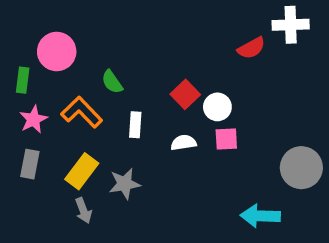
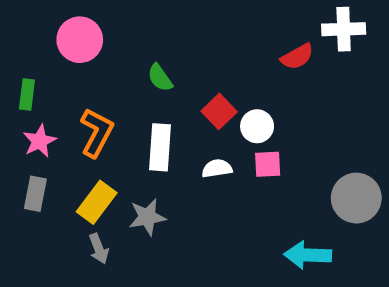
pink circle: (57, 52) -> (80, 40), moved
green semicircle: (112, 82) -> (160, 78), moved
orange L-shape: (82, 112) -> (97, 133), turned 72
white rectangle: (135, 125) -> (160, 147), size x1.5

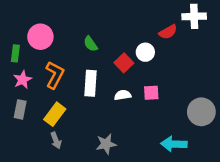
pink circle: (80, 40) -> (40, 37), moved
white circle: (257, 126) -> (145, 52), moved
gray star: (147, 217) -> (106, 144), moved

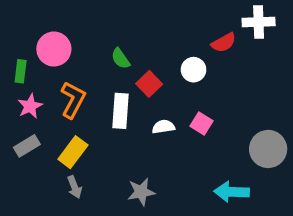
red square: (124, 63) -> (149, 84), moved
pink square: (151, 93) -> (201, 124), turned 35
gray rectangle: (20, 109) -> (27, 146), turned 48

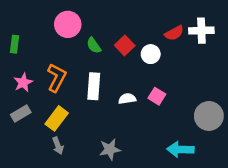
white cross: (259, 22) -> (201, 31), moved
pink circle: (54, 49) -> (68, 24), moved
green rectangle: (21, 71) -> (15, 44), moved
red square: (149, 84) -> (125, 45), moved

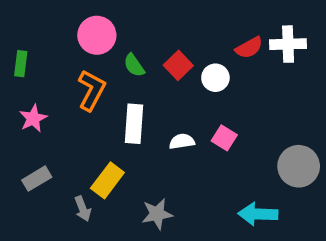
orange L-shape: (57, 78) -> (92, 90), moved
gray rectangle: (21, 113) -> (37, 179), moved
yellow rectangle: (57, 118) -> (107, 180), moved

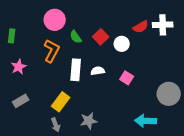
white semicircle: (182, 141) -> (98, 71), moved
gray arrow: (83, 209) -> (56, 125), moved

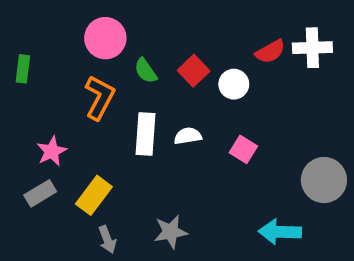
pink star: (19, 67) -> (52, 151), moved
yellow rectangle: (61, 102) -> (94, 195), moved

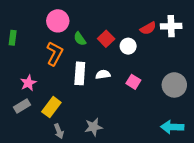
gray circle: (324, 180) -> (174, 85), moved
cyan arrow: (280, 232) -> (172, 127), moved

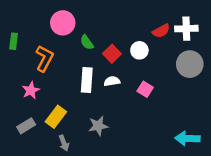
red square: (106, 39) -> (112, 54), moved
orange L-shape: (55, 53) -> (44, 58), moved
gray circle: (174, 85) -> (190, 64), moved
gray rectangle: (22, 106) -> (26, 126), moved
gray star: (93, 127) -> (98, 126), moved

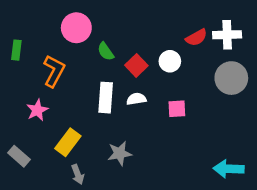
pink square: (145, 89) -> (177, 109), turned -35
gray rectangle: (26, 126) -> (19, 156), moved, turned 72

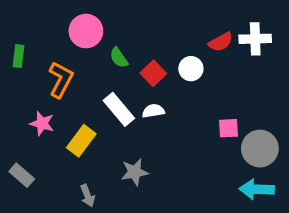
gray circle: (231, 78) -> (260, 149), moved
white rectangle: (106, 98) -> (119, 109), turned -44
pink square: (177, 109) -> (229, 128), moved
pink star: (37, 110) -> (42, 123), turned -30
yellow rectangle: (68, 142) -> (81, 141), moved

